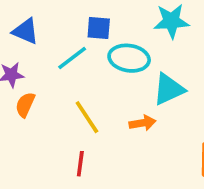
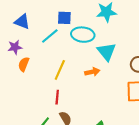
cyan triangle: (169, 89) -> (107, 52), turned -42
yellow line: (87, 117) -> (60, 70), turned 60

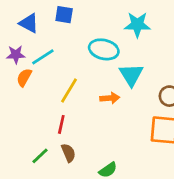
blue square: (64, 18) -> (64, 15), moved
cyan line: (50, 36) -> (43, 57), moved

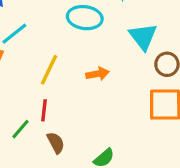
cyan triangle: (131, 75) -> (143, 37), moved
green line: (40, 156) -> (21, 129), moved

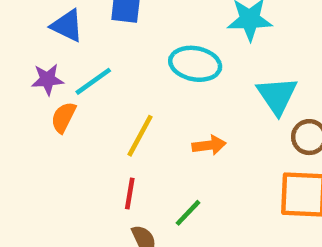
green line: (21, 129) -> (188, 213), moved

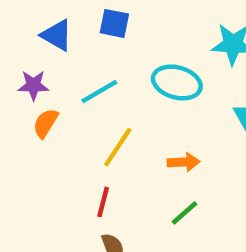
cyan line: (93, 81) -> (99, 91), moved
green line: (188, 213) -> (184, 213), moved

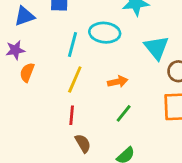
blue triangle: (57, 35) -> (24, 16), turned -40
cyan line: (99, 91) -> (72, 44), moved, turned -35

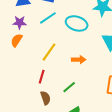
cyan line: (72, 44) -> (48, 18), moved, turned 30
purple star: (15, 50) -> (20, 22), moved
green line: (124, 113) -> (69, 87), moved

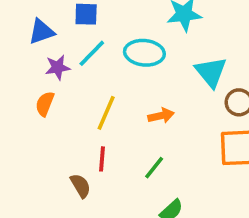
purple star: (20, 22) -> (58, 67), moved
brown semicircle: (46, 98) -> (81, 186), moved

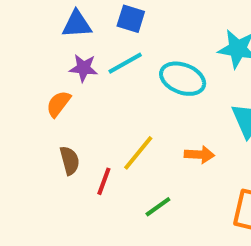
yellow line: (106, 113) -> (138, 153), moved
orange arrow: (161, 116) -> (199, 155), moved
brown semicircle: (81, 186) -> (70, 161), moved

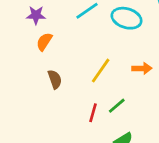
purple star: (84, 68) -> (36, 15), moved
red line: (104, 181) -> (93, 113), moved

